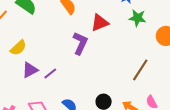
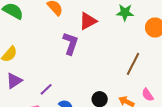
purple triangle: (30, 70) -> (14, 81), moved
purple line: (50, 73) -> (46, 89), moved

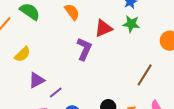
green star: (125, 12) -> (131, 24), moved
purple triangle: (14, 81) -> (37, 80), moved

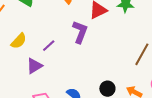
purple line: (56, 93) -> (49, 46), moved

